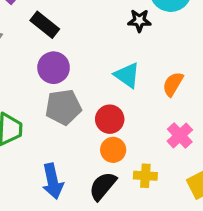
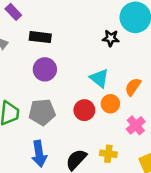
black rectangle: (45, 25) -> (40, 37), turned -35
gray pentagon: (63, 107) -> (42, 112), moved
orange circle: (113, 150) -> (110, 104), moved

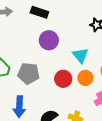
purple circle: (45, 69) -> (49, 40), moved

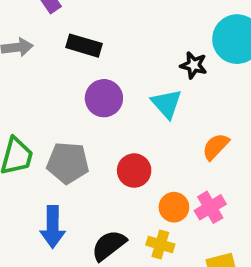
cyan triangle: (81, 55) -> (167, 104), moved
orange circle: (85, 78) -> (174, 207), moved

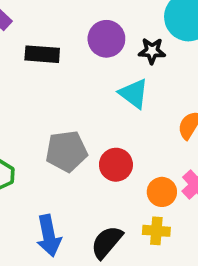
purple circle: (104, 98) -> (106, 39), moved
gray pentagon: (68, 163) -> (66, 151), moved

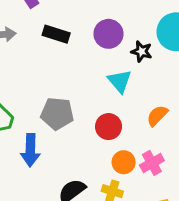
red circle: (116, 165) -> (109, 127), moved
blue arrow: (49, 236) -> (30, 150), moved

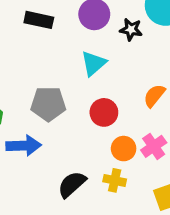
cyan triangle: (120, 81) -> (94, 63), moved, turned 35
blue arrow: (30, 150) -> (24, 146), turned -88

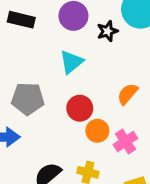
black star: (131, 29) -> (107, 31), turned -30
orange circle: (124, 149) -> (97, 131), moved

